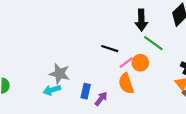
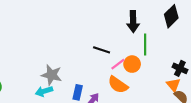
green line: (153, 43) -> (145, 44), turned 54
orange semicircle: (126, 83) -> (118, 85), turned -36

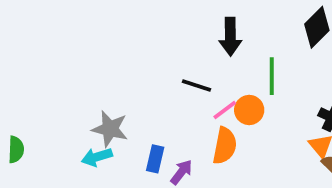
black arrow: (133, 22) -> (230, 37), moved
orange semicircle: (118, 85) -> (225, 146), turned -114

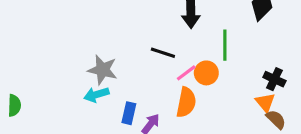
gray star: (110, 129) -> (103, 70), moved
cyan arrow: (97, 157) -> (96, 95), moved

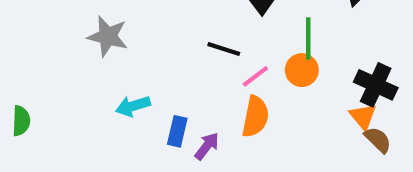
gray star: (103, 70) -> (108, 36), moved
orange circle: (206, 73) -> (302, 70), moved
black cross: (274, 79) -> (376, 85), size x1.4

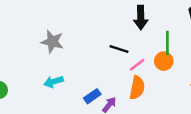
cyan arrow: (133, 106) -> (54, 82), moved
blue rectangle: (177, 131) -> (92, 96), turned 42

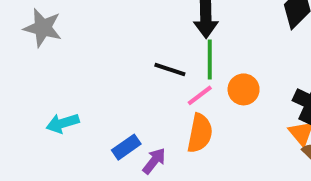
gray star: (52, 42) -> (43, 28), moved
green line: (167, 43) -> (210, 60), moved

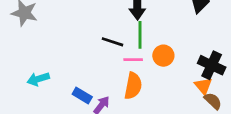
pink line: (200, 95) -> (133, 60), turned 36
blue rectangle: (126, 147) -> (82, 95), turned 66

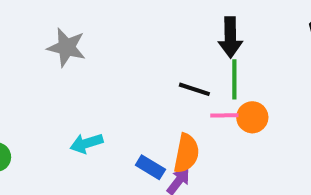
orange circle: (163, 56) -> (252, 117), moved
orange semicircle: (133, 86) -> (186, 153), moved

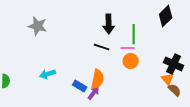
black arrow: (230, 37) -> (109, 24), moved
green line: (234, 79) -> (134, 34), moved
pink line: (224, 115) -> (128, 48), moved

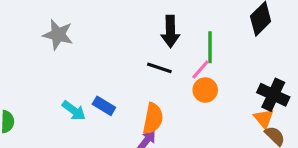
pink line: (128, 48) -> (200, 69), turned -48
cyan arrow: (48, 74) -> (74, 111), turned -126
blue rectangle: (80, 86) -> (104, 106), moved

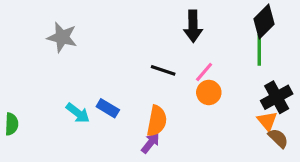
black arrow: (170, 31) -> (193, 26), moved
green line: (210, 47) -> (259, 50), moved
black cross: (273, 95) -> (277, 97), turned 36

